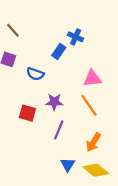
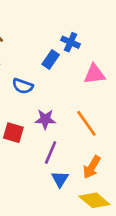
pink triangle: (92, 78) -> (94, 74), moved
blue triangle: (68, 165) -> (60, 179), moved

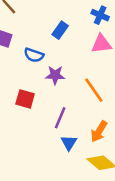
blue cross: (71, 42) -> (100, 15), moved
purple star: (45, 119) -> (55, 75), moved

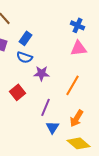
blue rectangle: (60, 30) -> (26, 38), moved
orange line: (94, 90) -> (73, 85), turned 65
red square: (25, 99) -> (18, 92), turned 35

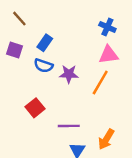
purple star: (42, 73) -> (69, 74), moved
orange line: (73, 85) -> (100, 83), moved
purple line: (46, 107) -> (69, 126), turned 66

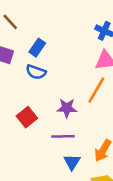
purple star: (69, 74) -> (67, 108), moved

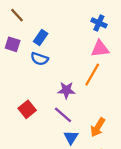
red square: (27, 117) -> (27, 109), moved
purple line: (63, 136) -> (63, 115), turned 42

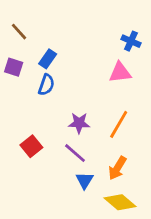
blue cross: (99, 23) -> (131, 41), moved
blue semicircle: (39, 59) -> (46, 85), turned -90
orange line: (92, 75) -> (119, 124), moved

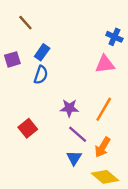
brown line: (19, 32) -> (25, 23), moved
purple square: (14, 67) -> (12, 59), turned -35
purple line: (75, 153) -> (78, 134), moved

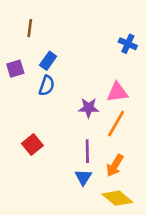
brown line: (25, 23) -> (30, 28), turned 49
pink triangle: (105, 64) -> (117, 92), moved
purple star: (69, 108) -> (89, 108), moved
purple line: (78, 134) -> (87, 151), turned 48

